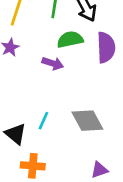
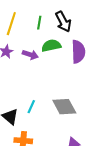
purple arrow: (53, 63) -> (30, 55), moved

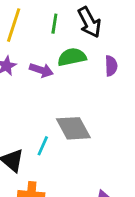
purple semicircle: (78, 52) -> (111, 66), size x0.6
gray diamond: (64, 107) -> (73, 128), moved

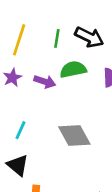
black arrow: (89, 22) -> (89, 37), turned -36
cyan line: (43, 146) -> (20, 130), moved

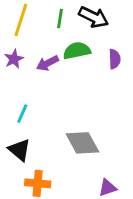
purple arrow: (45, 82) -> (47, 63), turned 135
gray diamond: (74, 136) -> (82, 143), moved

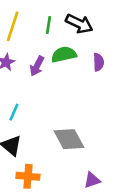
purple arrow: (47, 63) -> (37, 66), turned -36

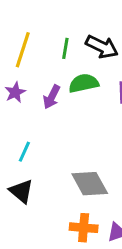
orange cross: (28, 176) -> (84, 228), moved

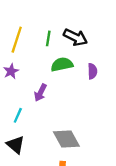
purple arrow: (52, 97) -> (40, 93), moved

